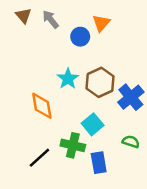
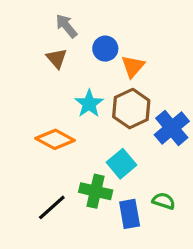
brown triangle: (23, 16) -> (57, 58), moved
orange triangle: (101, 23) -> (133, 66), moved
orange diamond: (42, 106) -> (55, 139), turned -52
green semicircle: (131, 142) -> (164, 201), moved

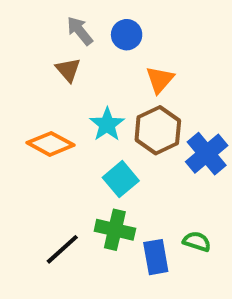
blue circle: (105, 49) -> (127, 35), moved
orange diamond: (55, 139) -> (51, 144), moved
cyan square: (122, 164) -> (121, 179), moved

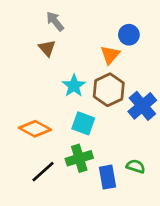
blue circle: (127, 35) -> (129, 35), moved
orange diamond: (51, 144) -> (35, 129), moved
cyan square: (121, 179) -> (83, 123), turned -30
green cross: (115, 230) -> (79, 158), turned -30

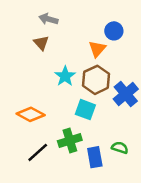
gray arrow: (55, 21) -> (48, 19), turned -36
cyan square: (83, 123) -> (85, 110), moved

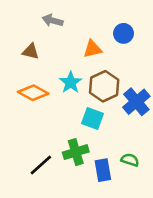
brown triangle: (41, 43) -> (31, 51), moved, turned -35
orange triangle: (97, 49) -> (93, 49), moved, turned 36
orange diamond: (31, 114) -> (33, 93), moved

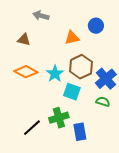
cyan star: (71, 82) -> (55, 74), moved
green semicircle: (130, 160) -> (103, 102), moved

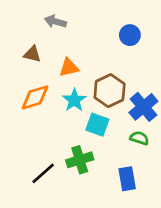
orange triangle: (72, 38) -> (69, 68), moved
orange diamond: (26, 72) -> (35, 97), turned -45
blue rectangle: (80, 132) -> (127, 179), moved

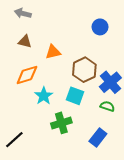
gray arrow: (55, 22) -> (23, 13), moved
cyan star: (74, 100) -> (44, 96), moved
black line: (43, 173) -> (14, 140), moved
blue rectangle: (127, 179) -> (98, 138), turned 48

